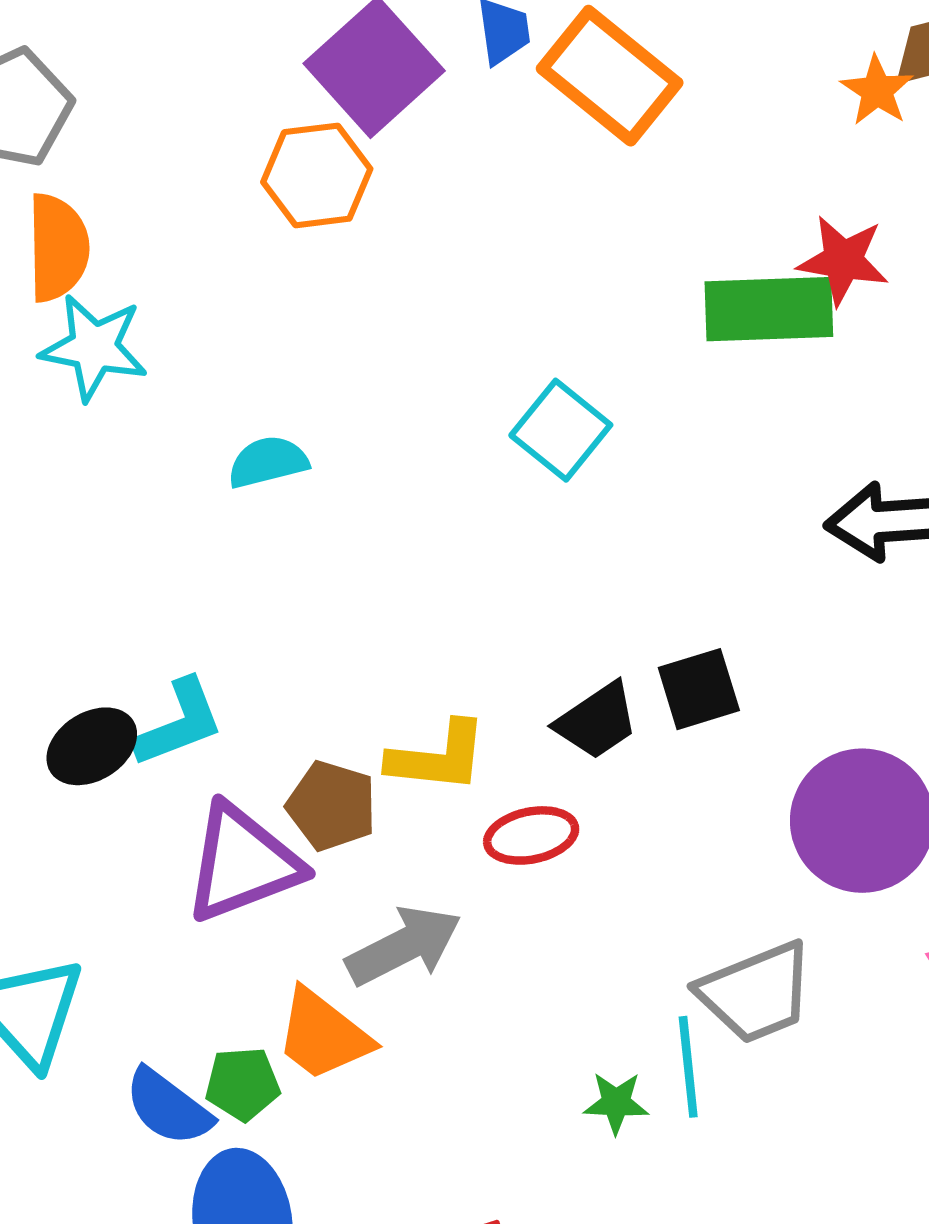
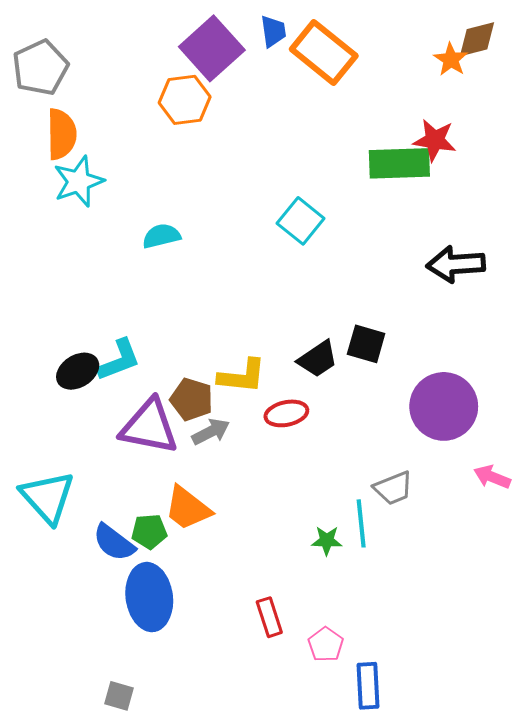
cyan star: (94, 347) -> (79, 182), turned -30
black square: (699, 689) -> (366, 344), turned 33
purple triangle: (242, 863) -> (149, 427), turned 32
gray arrow: (404, 946) -> (211, 432), moved, size x0.7
gray trapezoid: (756, 993) -> (393, 488), size x0.7

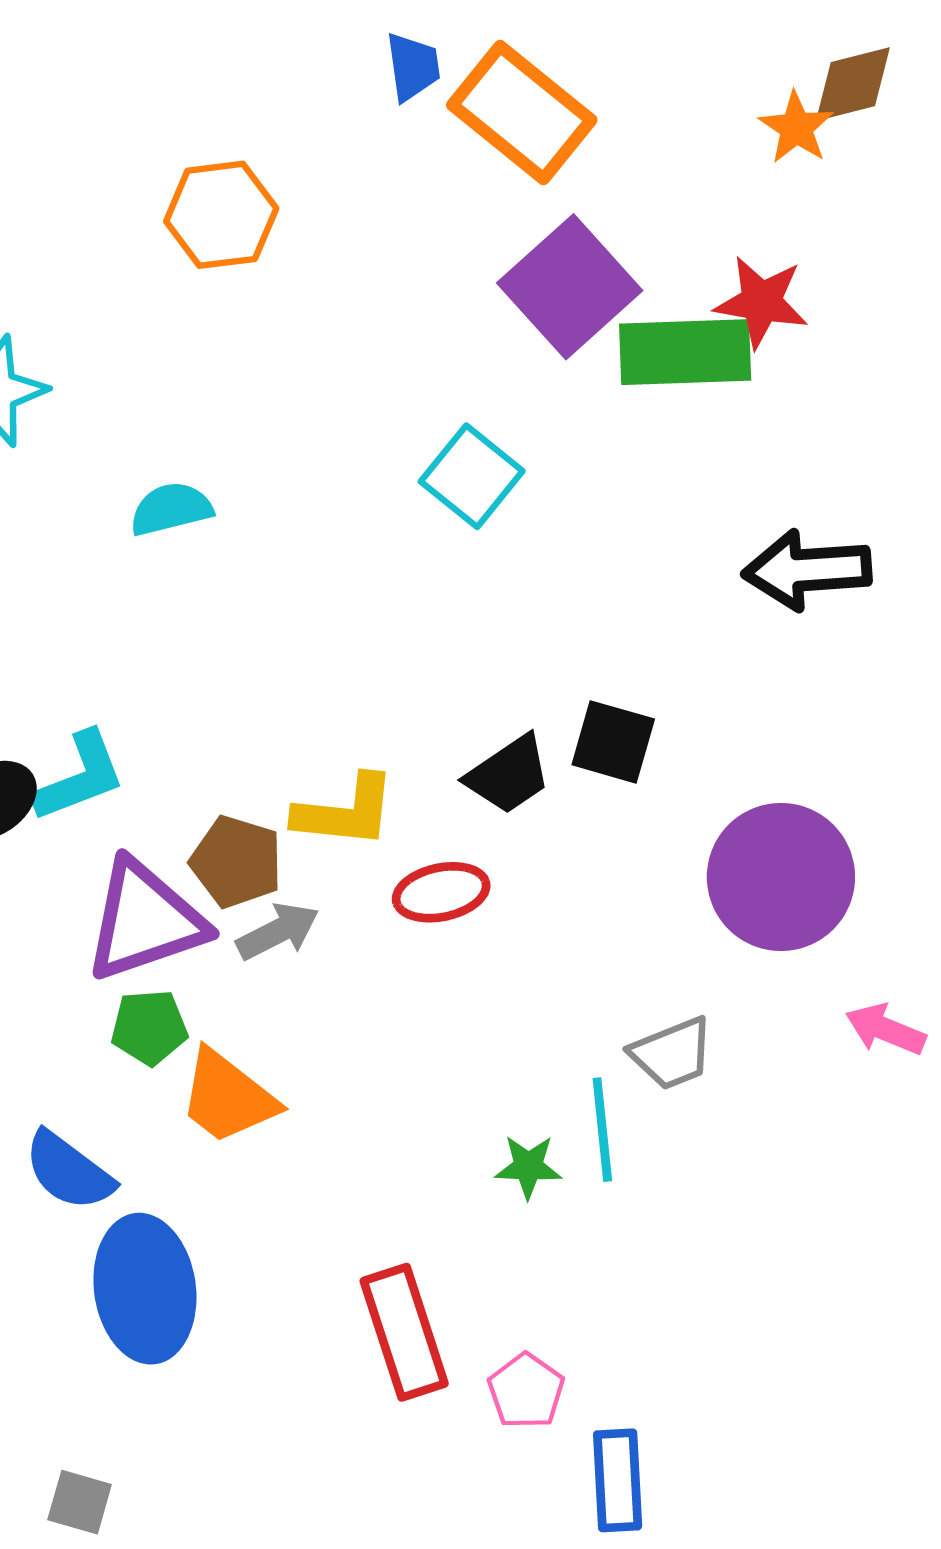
purple square: (212, 48) -> (570, 287), moved
purple triangle: (149, 427) -> (145, 921), turned -30
green pentagon: (149, 531) -> (149, 1027), moved
red rectangle: (269, 617) -> (404, 1332), size x1.5

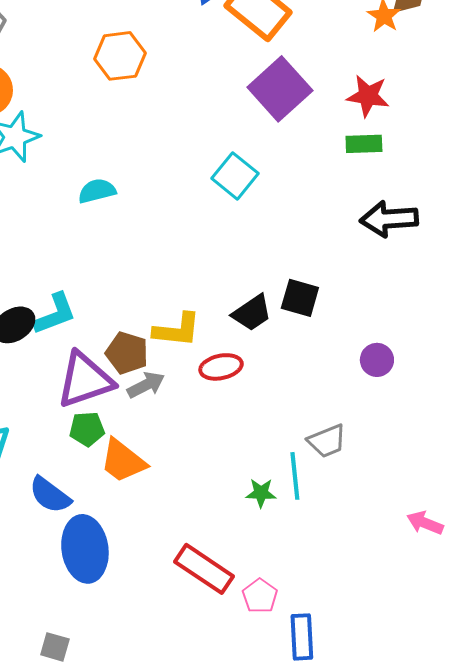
green rectangle: (685, 352) -> (364, 144), moved, size x0.6
purple circle: (781, 877) -> (377, 360), size x0.5
pink arrow: (885, 1029) -> (425, 523), moved
red rectangle: (404, 1332) -> (204, 569), turned -38

